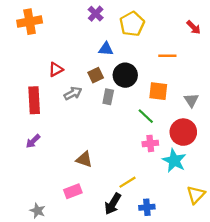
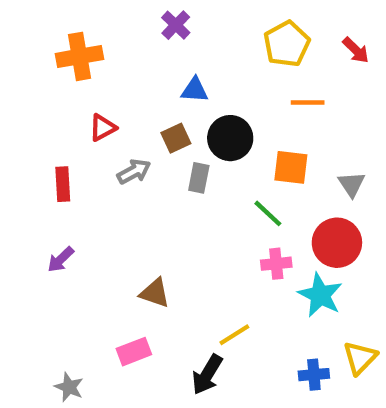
orange cross: (30, 22) -> (80, 56), moved
yellow pentagon: (132, 24) -> (287, 44), moved
red rectangle: (34, 100) -> (63, 184), size x0.7
blue cross: (147, 207) -> (314, 375), moved

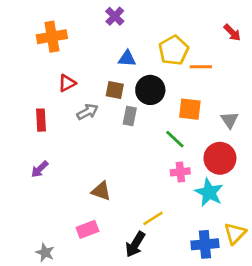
yellow pentagon: (287, 44) -> (173, 50), moved
brown square: (176, 138) -> (115, 90), turned 36
blue cross: (314, 375) -> (205, 244), size x1.4

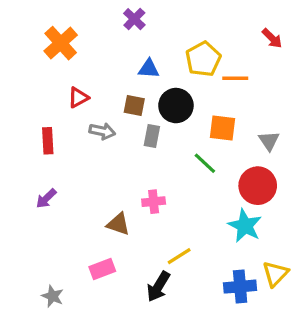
orange cross: (52, 37) -> (61, 43), turned -32
gray arrow: (87, 112) -> (102, 131), turned 40
pink cross: (180, 172) -> (154, 202), moved

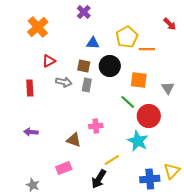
gray rectangle: (152, 136) -> (87, 85), moved
red circle: (258, 186) -> (149, 116), moved
purple arrow: (46, 198) -> (31, 132), moved, turned 48
cyan star: (245, 226) -> (138, 141), moved

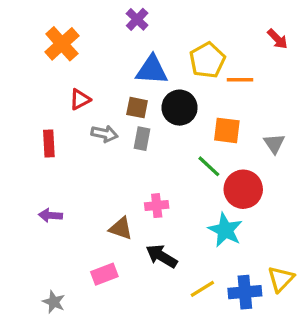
blue triangle: (93, 43) -> (152, 70), size x1.5
yellow line: (112, 160) -> (202, 289), moved
black arrow: (99, 179) -> (162, 256), moved, turned 90

